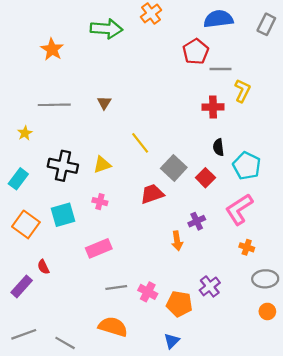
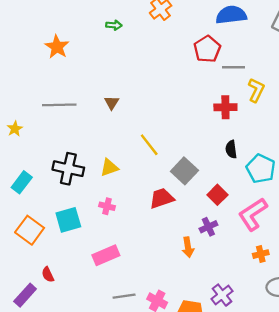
green arrow: (106, 29) -> (114, 25), size x0.5
yellow star: (25, 133) -> (15, 129), moved
red square: (205, 178) -> (217, 195), moved
orange cross: (247, 247) -> (261, 254), turned -32

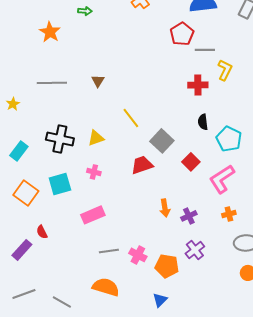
green arrow: (114, 25) -> (85, 11), moved
purple cross: (208, 227) -> (189, 216), moved

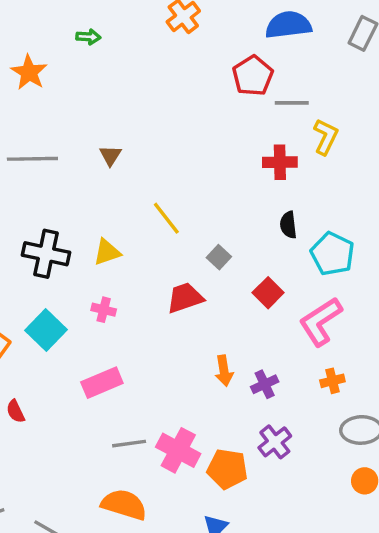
gray square: (162, 141) -> (219, 257), size x0.6
cyan square: (60, 184) -> (46, 330), turned -30
pink cross: (138, 255) -> (178, 450), size x1.4

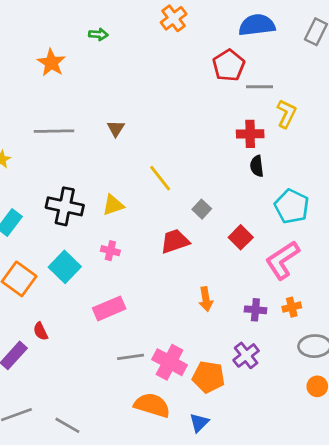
black semicircle: (288, 225) -> (257, 166), moved
purple cross: (265, 384) -> (255, 310), moved, turned 30
orange semicircle: (124, 505) -> (152, 405), moved

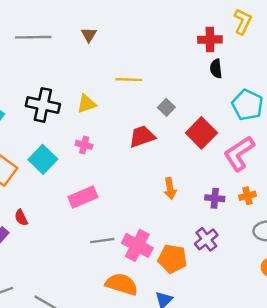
yellow line: (160, 178) -> (129, 80), turned -50
red square: (241, 237) -> (201, 133), size x1.4

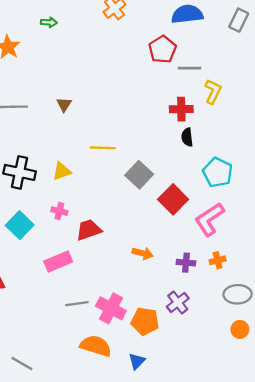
gray square: (166, 107) -> (139, 175), size x1.6
red trapezoid: (142, 136) -> (89, 230), moved
orange arrow: (170, 189) -> (143, 253), turned -66

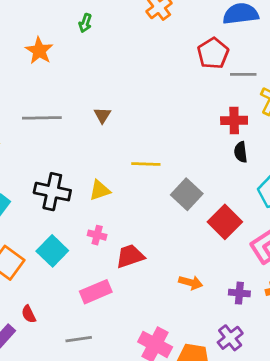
green arrow: (49, 22) -> (85, 23), turned 105
gray line: (77, 304) -> (79, 339), moved

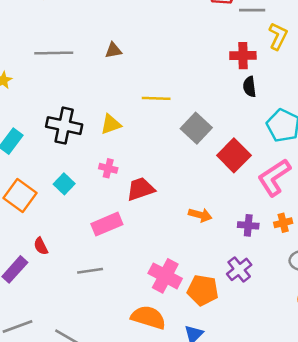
brown triangle: (102, 115) -> (113, 50), turned 48
cyan square: (52, 251) -> (64, 184), size x0.7

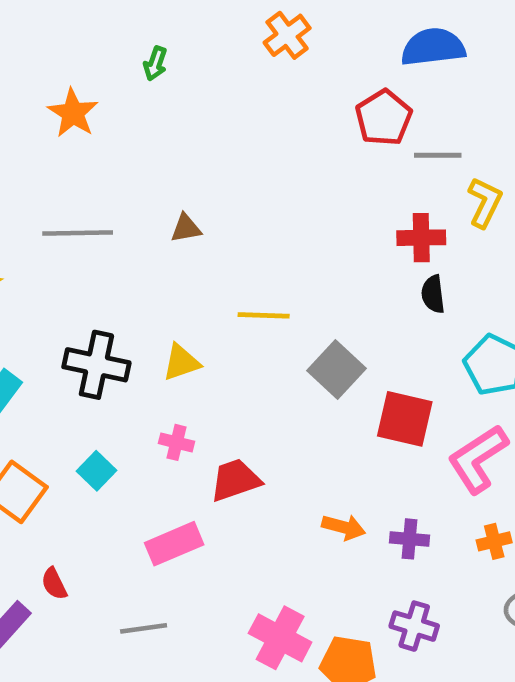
red square: (234, 155) -> (405, 419), turned -32
purple cross: (248, 225) -> (409, 539), moved
purple cross: (239, 269) -> (414, 626), turned -35

